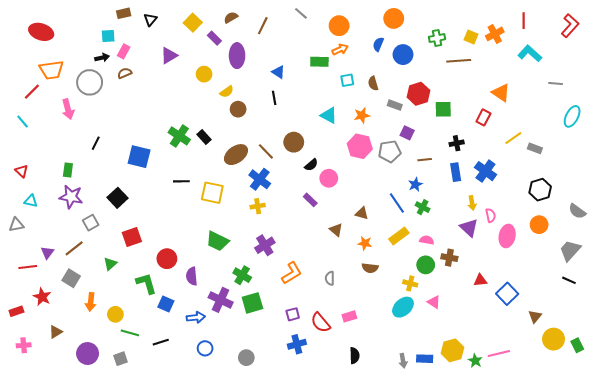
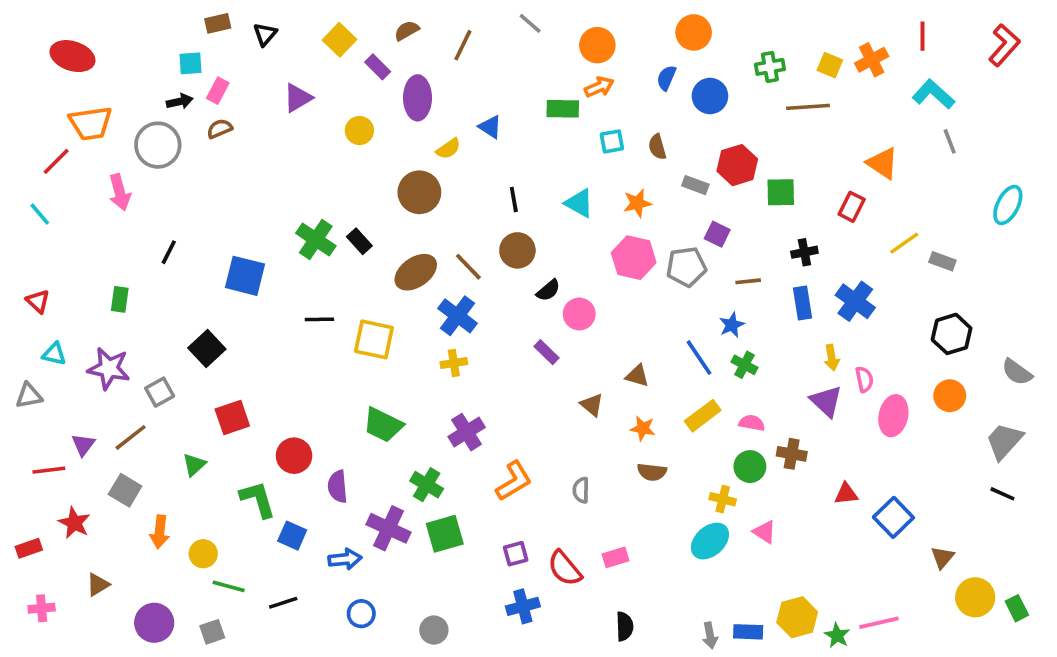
gray line: (556, 83) -> (950, 141), moved, turned 64
yellow semicircle: (227, 92) -> (448, 149), moved
black line: (274, 98) -> (514, 200), moved
brown circle: (238, 109) -> (419, 192), size x1.5
purple star: (71, 197) -> (109, 368), moved

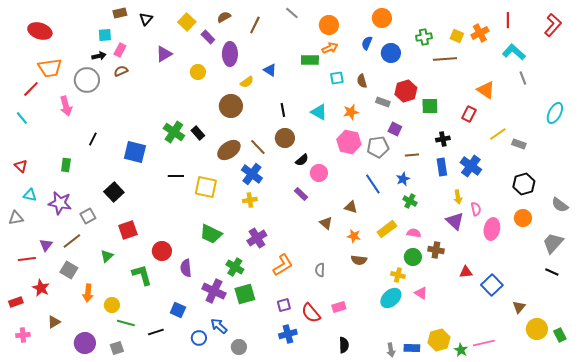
blue line: (699, 358) -> (373, 184), moved
blue square: (292, 536) -> (178, 310), moved
blue arrow: (345, 559) -> (219, 326), moved, turned -132

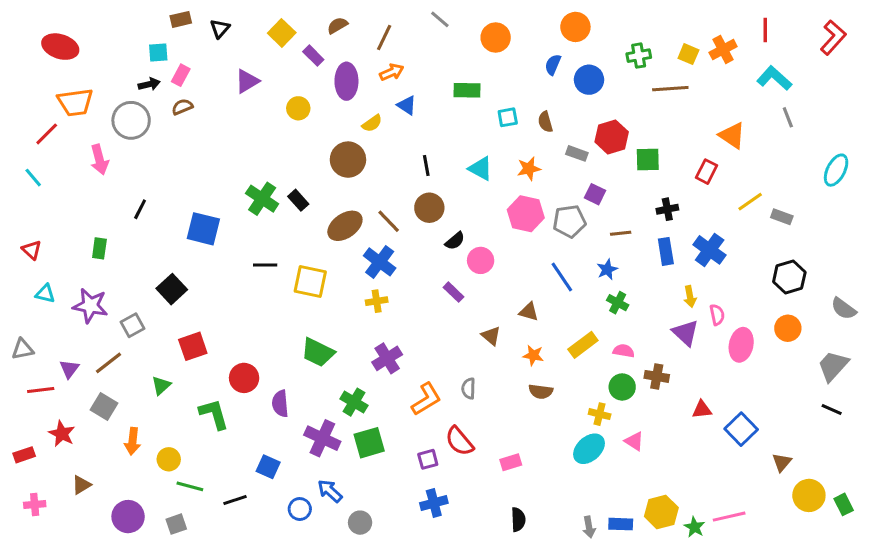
orange arrow: (330, 48) -> (392, 72), moved
gray triangle: (16, 218) -> (23, 349), moved
gray semicircle: (320, 270) -> (468, 388), moved
red semicircle: (311, 313) -> (459, 441), moved

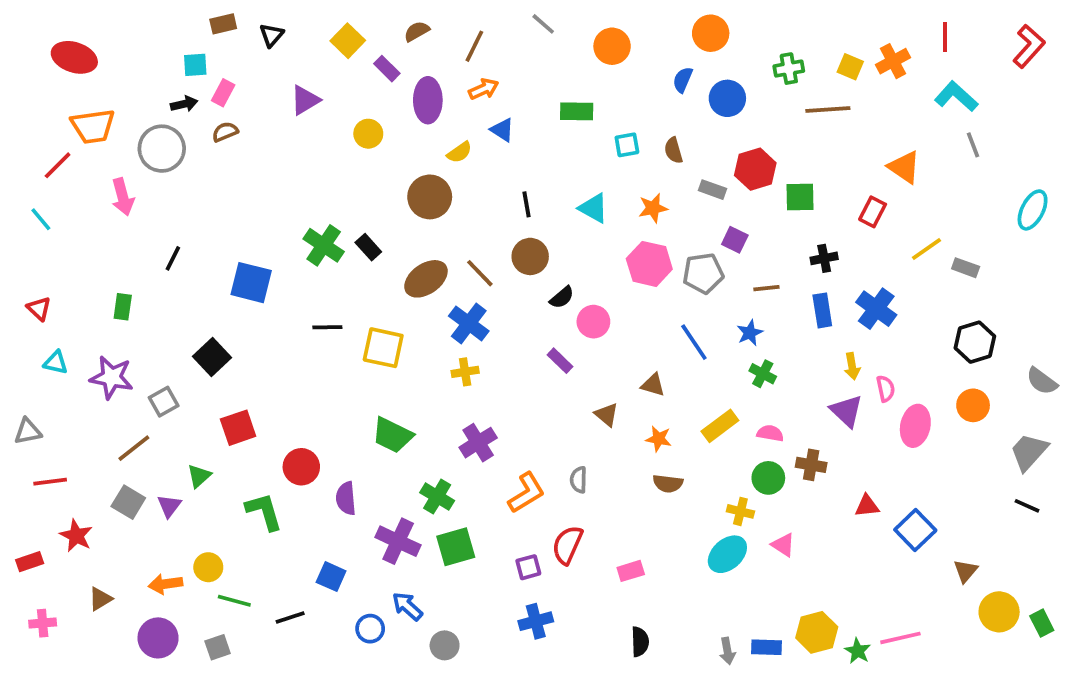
purple triangle: (69, 369) -> (169, 506), moved
orange arrow: (133, 441) -> (165, 584), moved, turned 76
red semicircle: (459, 441) -> (567, 545), turned 64

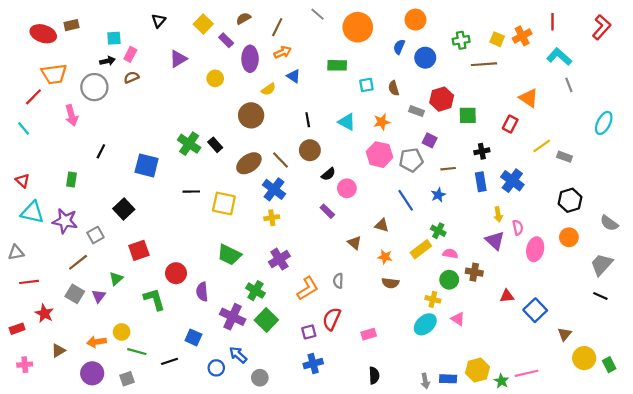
brown rectangle: (223, 24) -> (72, 25), moved
orange circle: (612, 46) -> (358, 27), size x1.4
cyan triangle: (56, 363) -> (32, 212), size x1.6
green cross: (763, 374) -> (438, 231), moved
green square: (456, 547) -> (266, 320), turned -30

